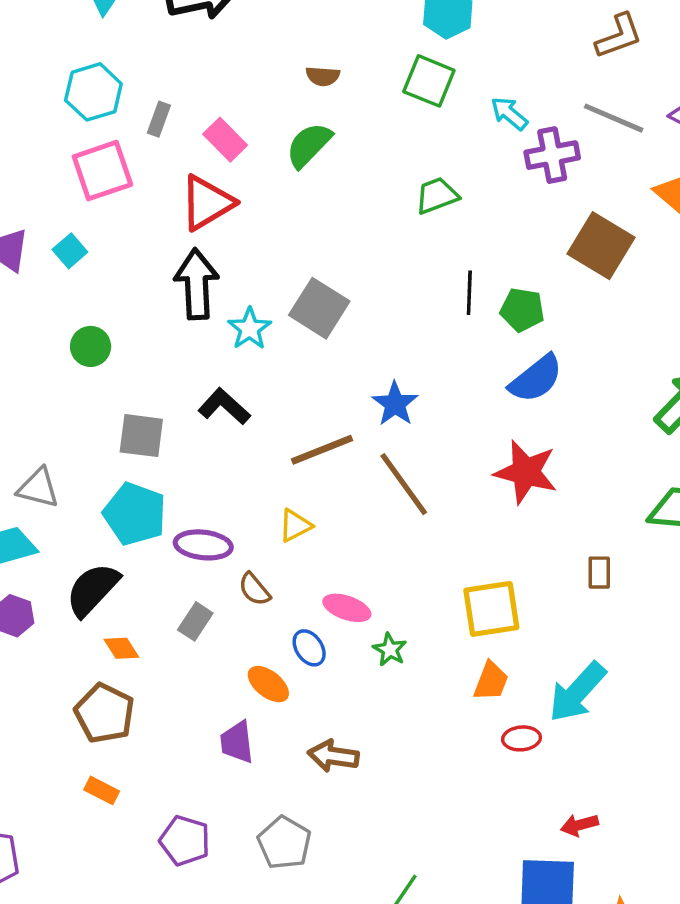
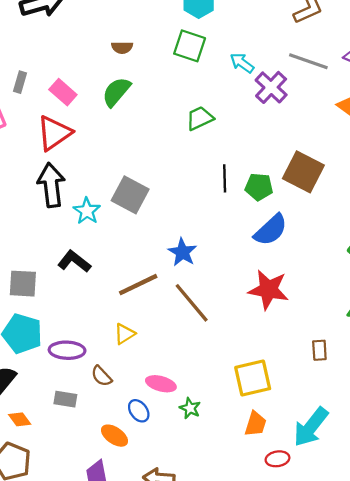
purple cross: (552, 155) -> (271, 87), turned -32
brown square: (601, 246) -> (303, 172), moved
gray rectangle: (195, 621) -> (65, 399), turned 70

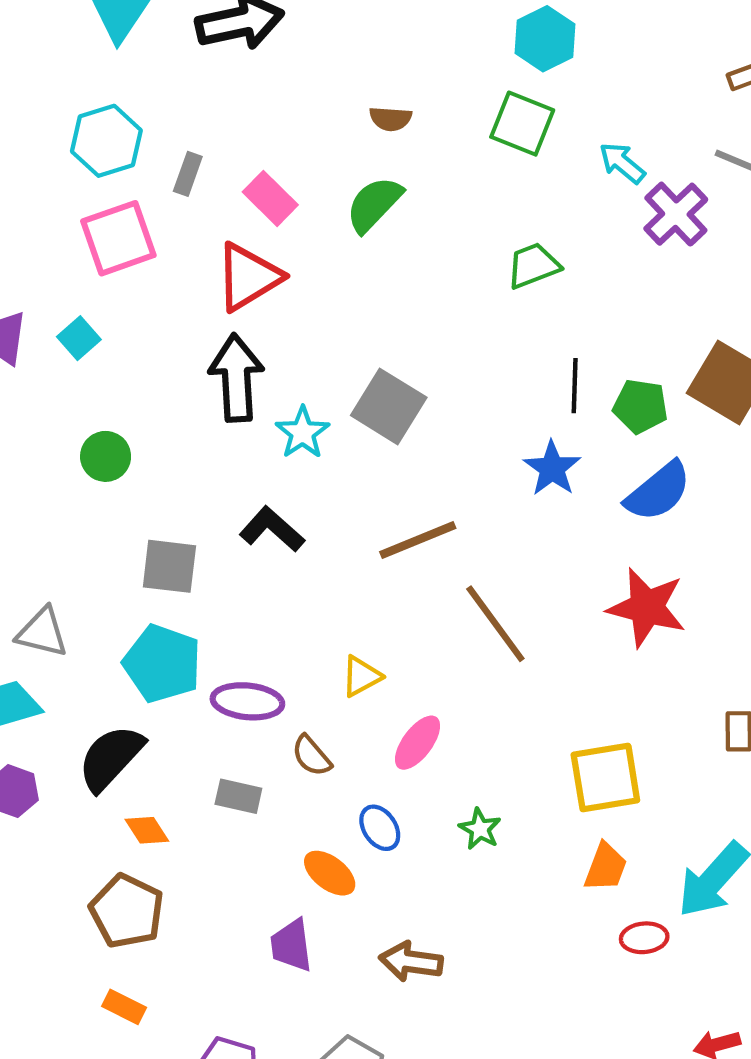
blue star: (182, 252) -> (552, 468), moved
brown line: (138, 285) -> (418, 540), moved
pink ellipse: (161, 384) -> (418, 743), moved, turned -72

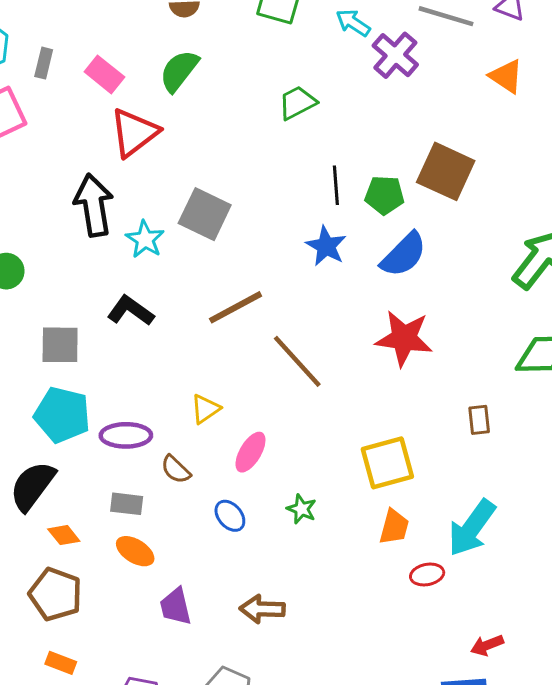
red triangle: (248, 277) -> (134, 133), moved
orange ellipse: (330, 873) -> (135, 551), moved

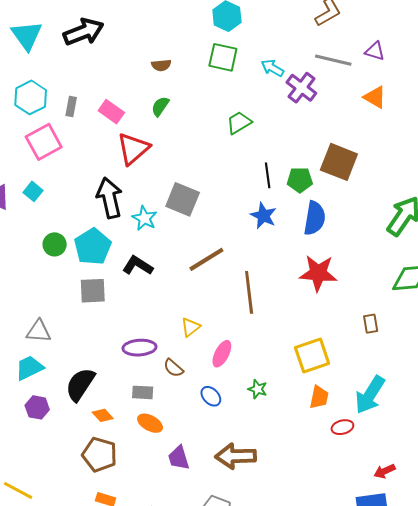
green semicircle: (179, 71) -> (160, 106), size x0.7
blue semicircle: (404, 255) -> (315, 218), turned -32
brown line: (297, 361) -> (249, 292), turned 39
cyan pentagon: (62, 415) -> (93, 247), moved, turned 30
brown arrow: (262, 609) -> (236, 456), size x1.4

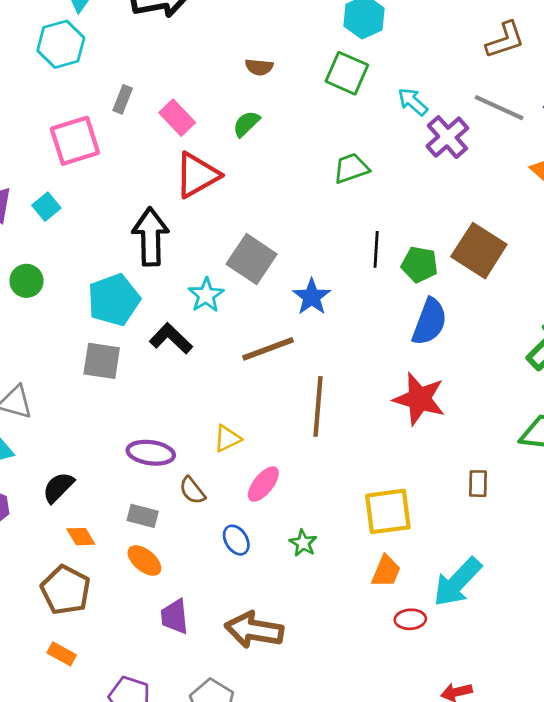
cyan hexagon: (31, 97) -> (61, 44), moved
blue star: (263, 216) -> (312, 297), moved
cyan star: (144, 218) -> (206, 295), moved
green circle: (55, 244) -> (27, 281), moved
black semicircle: (80, 384) -> (58, 487), size x0.7

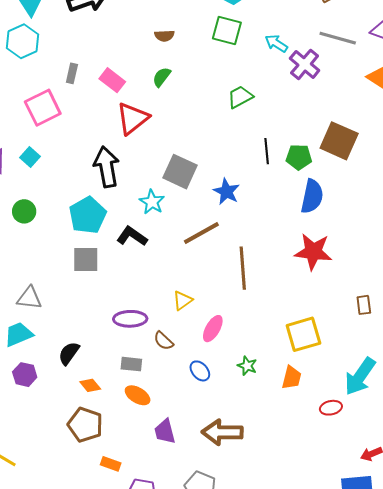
orange trapezoid: (386, 571) -> (292, 378), moved
orange rectangle: (62, 654) -> (111, 464), moved

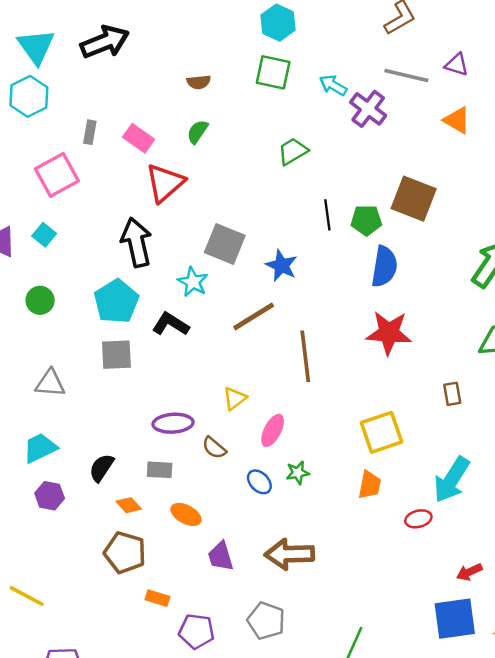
gray triangle: (29, 298) -> (50, 383), moved
gray rectangle: (131, 364) -> (160, 470), moved
green star: (247, 366) -> (298, 473), moved, turned -30

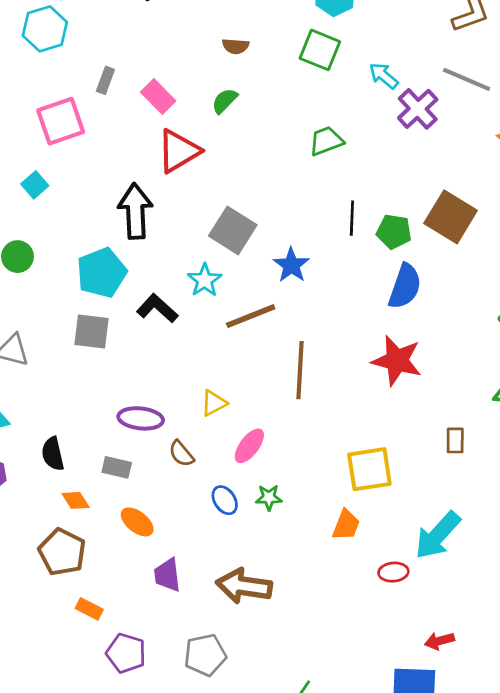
cyan star: (193, 282) -> (205, 280), moved
black semicircle: (101, 468) -> (53, 454), turned -56
gray pentagon: (266, 621) -> (205, 655), turned 30

